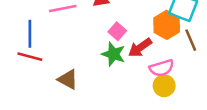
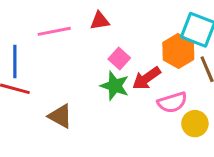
yellow circle: (164, 86) -> (195, 124), moved

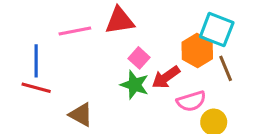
red triangle: (100, 21) -> (120, 21), size x1.5

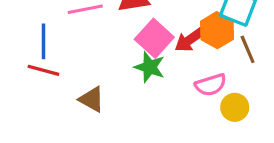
pink square: (139, 58) -> (154, 38), size x1.6
red arrow: (166, 77) -> (190, 40), moved

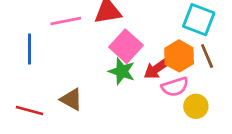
orange hexagon: (217, 30) -> (179, 56), moved
red arrow: (190, 40) -> (157, 69), moved
red line: (43, 70) -> (29, 111), moved

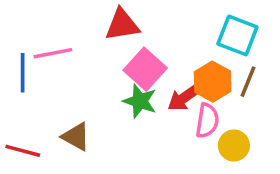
pink line: (66, 21) -> (53, 53), moved
brown line: (207, 56) -> (248, 82), turned 45
pink semicircle: (175, 87) -> (207, 121), turned -64

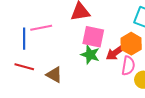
pink square: (145, 69) -> (93, 37), turned -30
red line: (23, 151) -> (24, 67), moved

